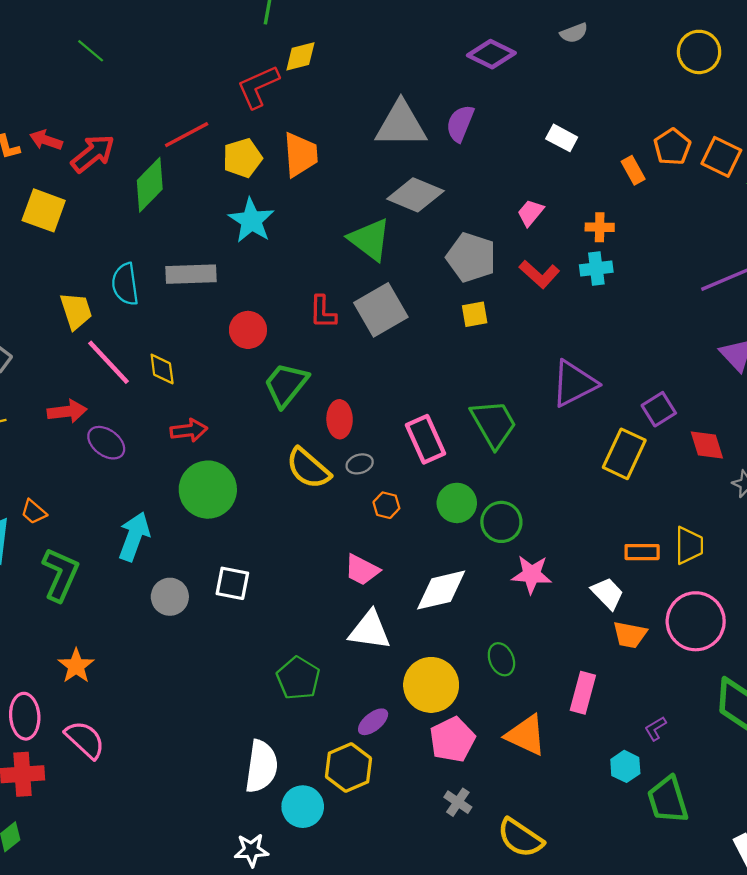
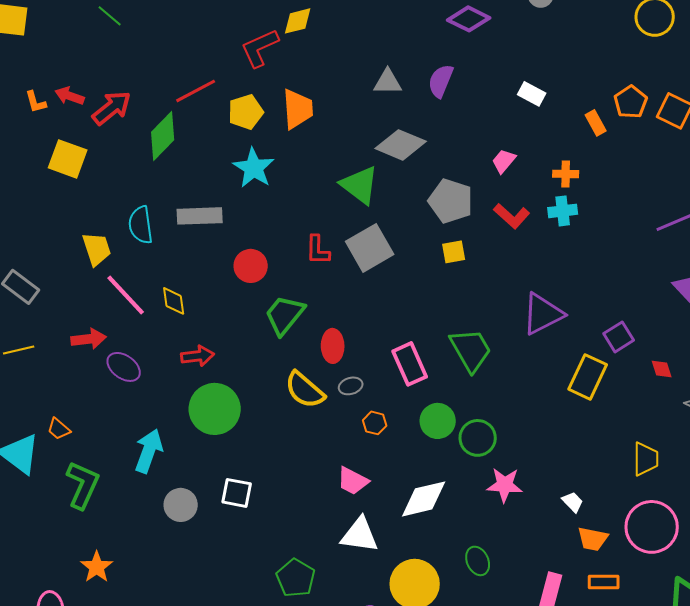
gray triangle: (401, 124) -> (388, 82), size x0.6
red diamond: (707, 445) -> (662, 369), size x0.7
orange rectangle: (642, 552) -> (604, 582), moved
white trapezoid: (607, 593) -> (573, 502), size x0.7

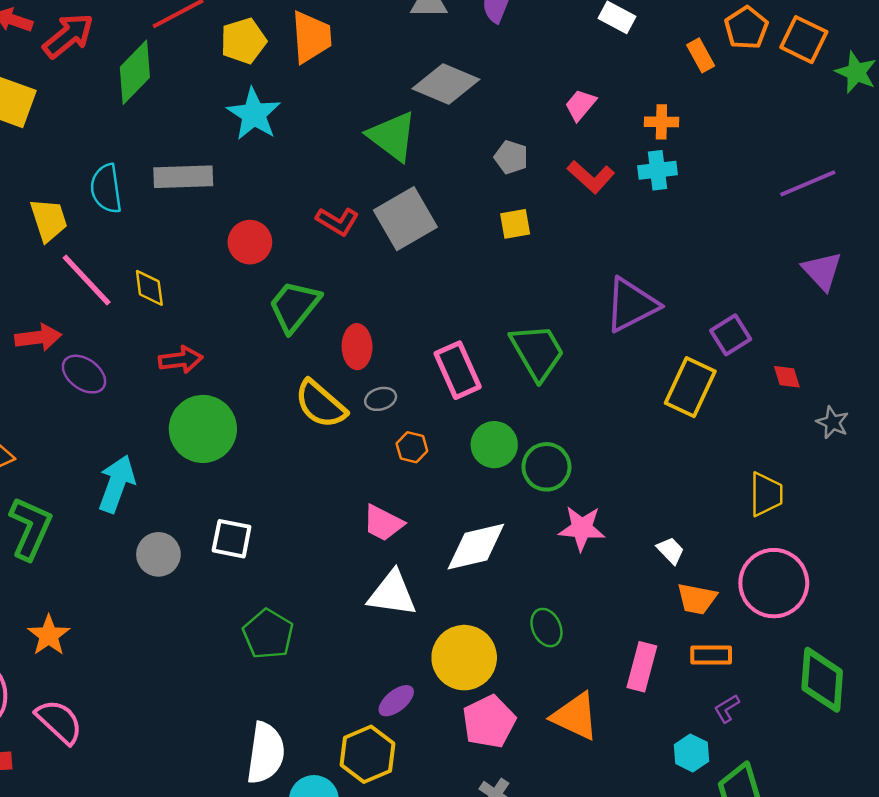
gray pentagon: (451, 201) -> (511, 157), size x0.6
red L-shape: (318, 250) -> (337, 221), turned -60
green pentagon: (296, 578) -> (268, 634), moved

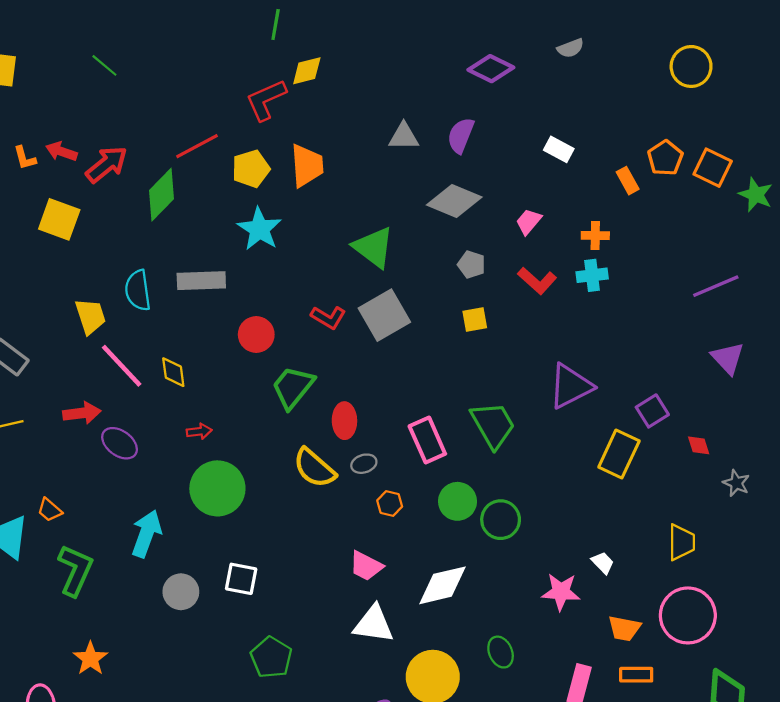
gray diamond: (446, 84) -> (454, 201), moved
red arrow: (181, 360) -> (199, 431), size x0.7
pink star: (582, 528) -> (561, 592), moved
white trapezoid: (671, 550) -> (603, 563), moved

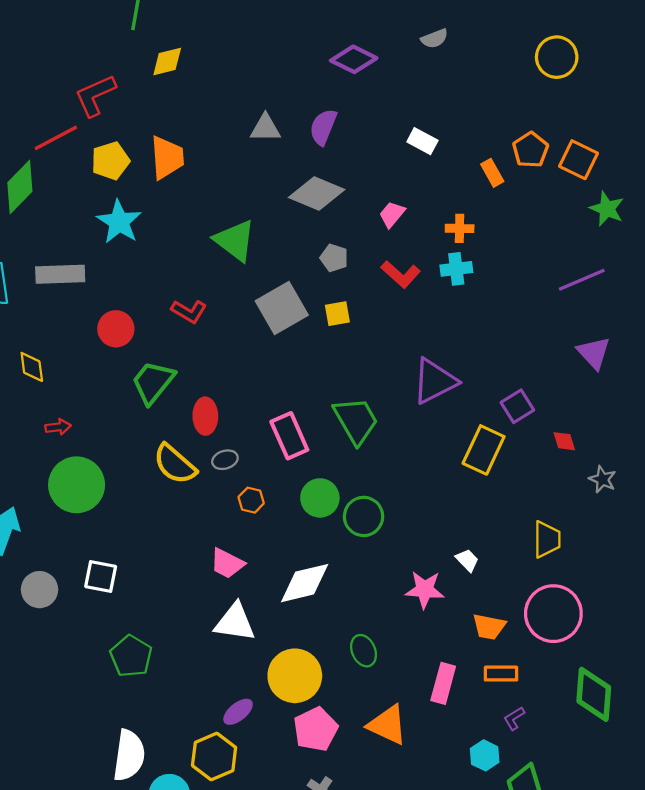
red L-shape: (266, 100) -> (95, 95), moved
green star: (756, 195) -> (607, 209), moved
gray square: (384, 315) -> (282, 308), moved

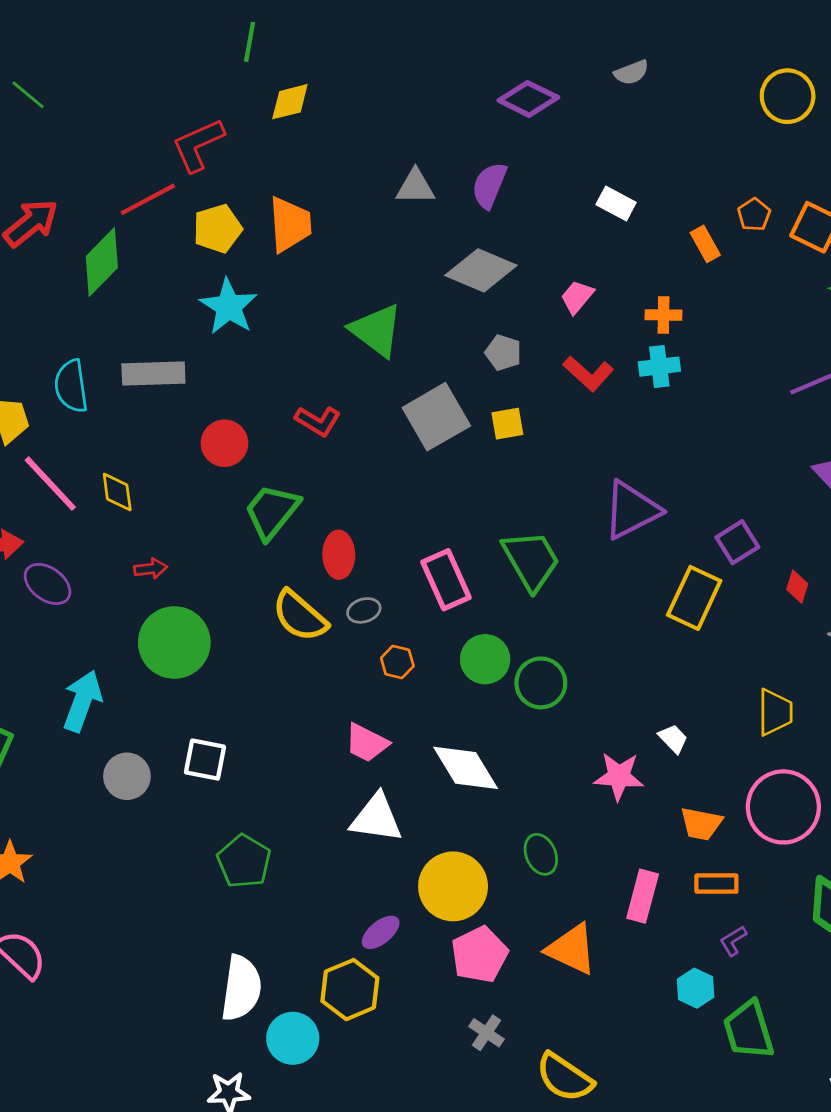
orange pentagon: (530, 150) -> (754, 215), size x0.7
red diamond: (564, 441) -> (797, 587), turned 35
white diamond: (305, 583) -> (466, 768), turned 72

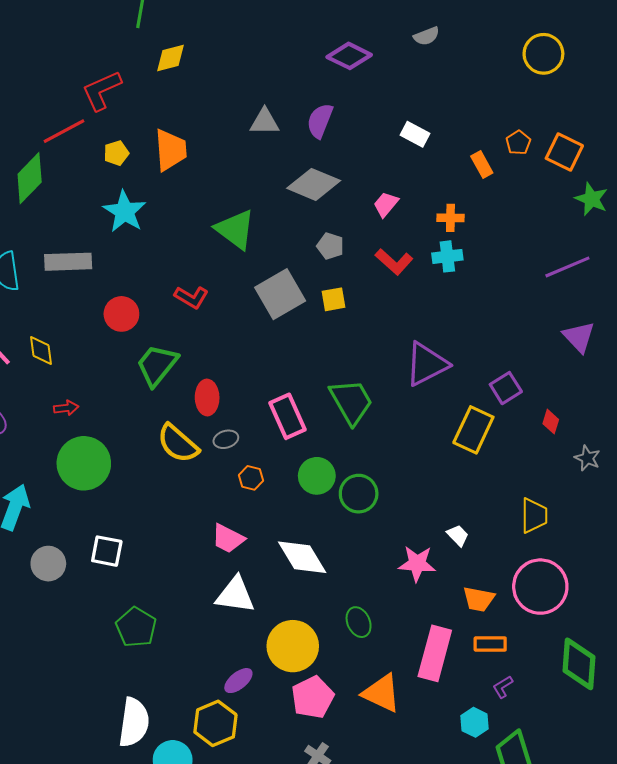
yellow pentagon: (218, 229) -> (116, 153), size x0.7
pink rectangle: (643, 896) -> (435, 653), size x1.4

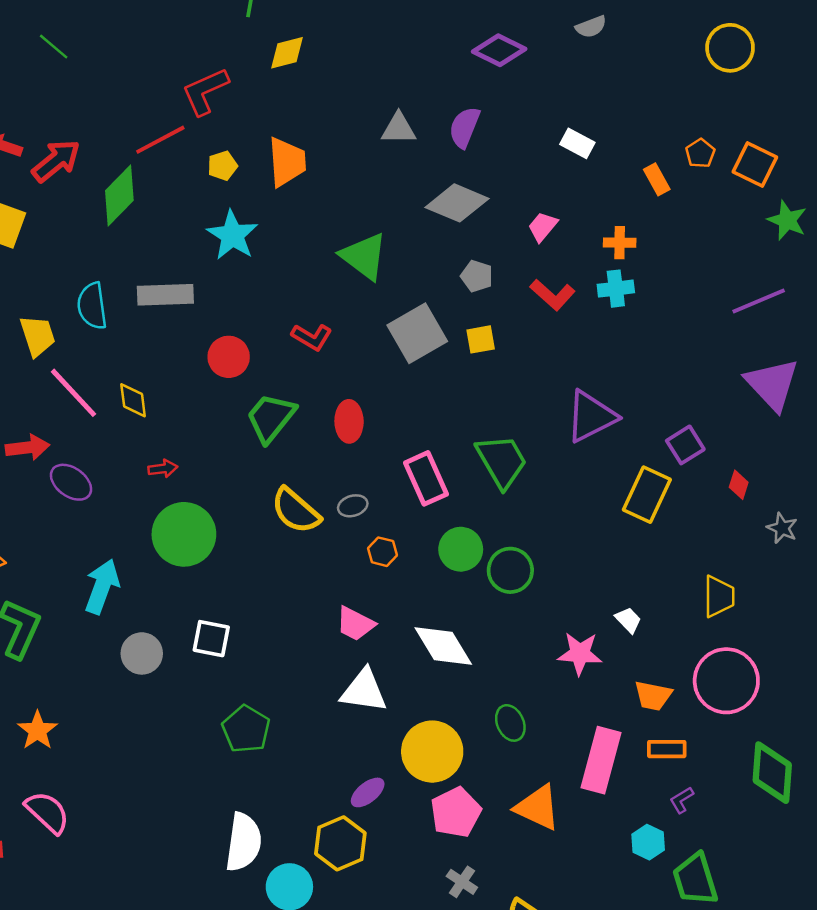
purple triangle: (579, 337) -> (772, 384), size x1.4
red ellipse: (207, 397) -> (349, 421), moved

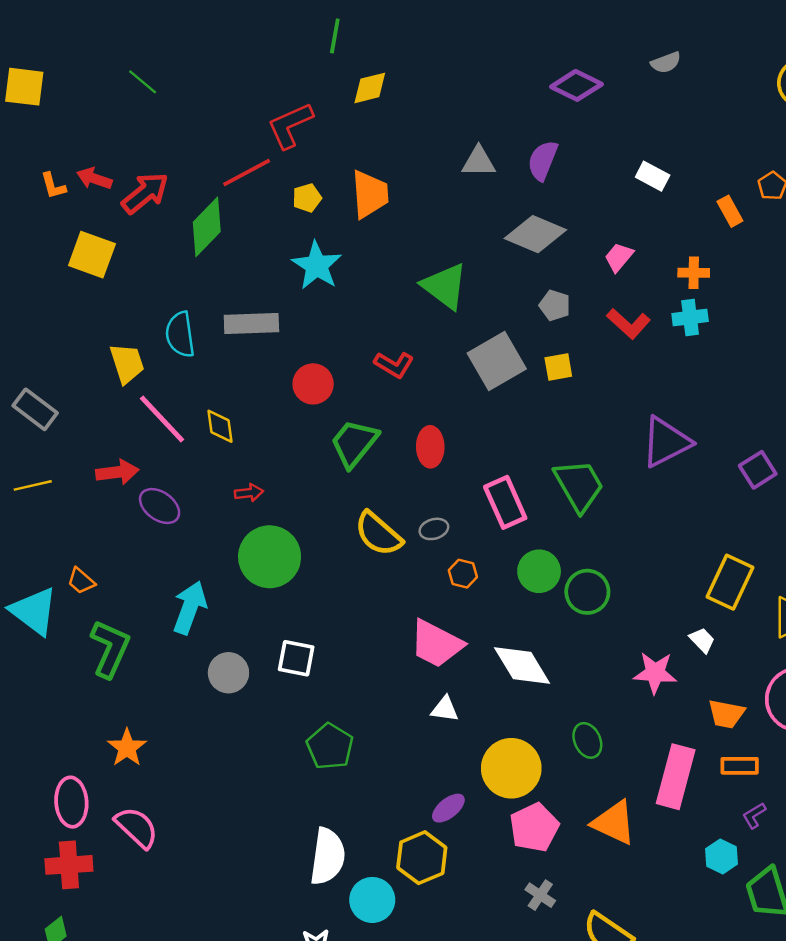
yellow rectangle: (647, 495) -> (730, 582), moved
pink trapezoid: (355, 624) -> (436, 644), size x1.4
white triangle: (364, 691) -> (445, 709), size x0.6

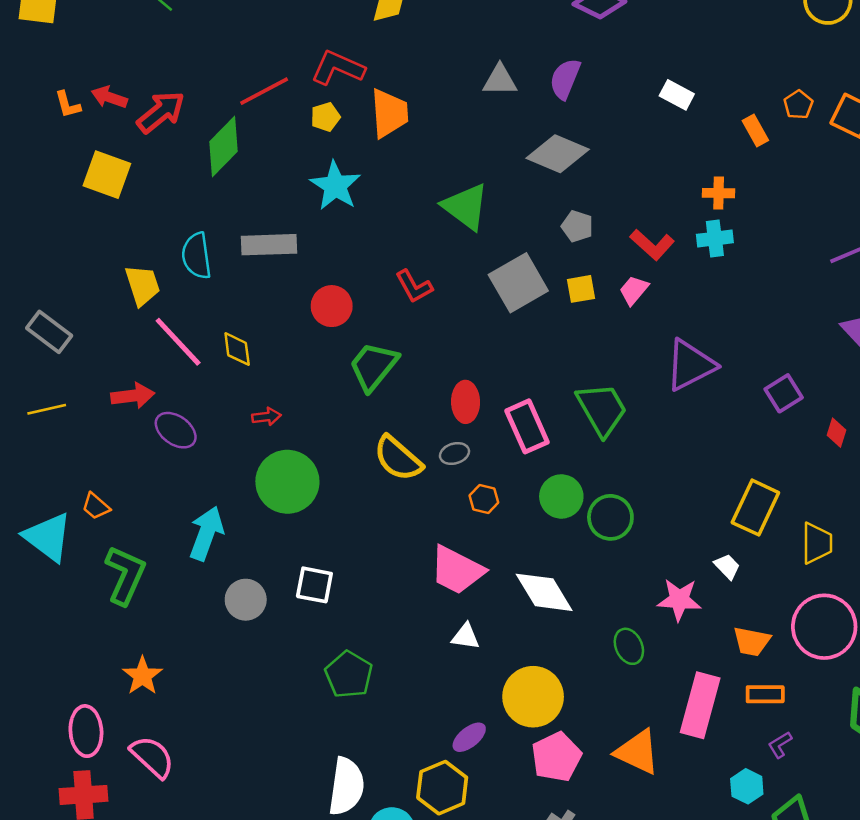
red L-shape: (290, 125) -> (338, 68), moved, turned 48
pink trapezoid: (619, 257) -> (634, 290), moved
red L-shape: (394, 365) -> (414, 286), turned 30
red ellipse: (430, 447) -> (466, 402), moved
green ellipse: (587, 740) -> (629, 646), moved

